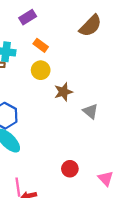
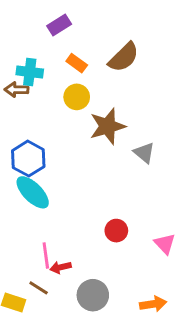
brown semicircle: (90, 26) -> (124, 57), moved
brown star: (63, 92) -> (108, 126), size x1.4

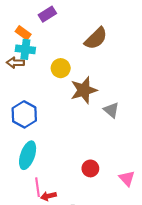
orange rectangle: (77, 63) -> (23, 33), moved
cyan ellipse: (33, 192) -> (28, 155), moved, turned 64

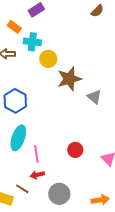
brown semicircle: (96, 38) -> (97, 11), moved, size x0.6
cyan cross: (25, 49) -> (32, 42), moved
pink line: (37, 187) -> (36, 154), moved

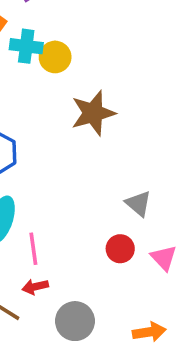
yellow circle: (48, 59) -> (55, 57), moved
gray triangle: (94, 97) -> (138, 204), moved
red circle: (75, 150) -> (120, 249), moved

